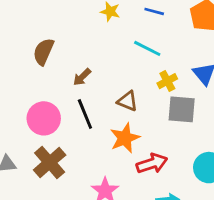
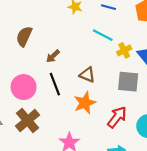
yellow cross: (167, 81) -> (124, 50), moved
red arrow: (152, 164) -> (117, 117), moved, turned -35

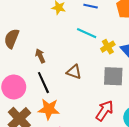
brown arrow: (53, 56) -> (40, 56), turned 112
orange star: (85, 103) -> (49, 109), moved, turned 30

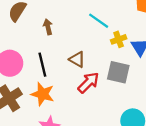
brown arrow: (40, 56) -> (48, 27), moved
red arrow: (105, 111) -> (88, 83), moved

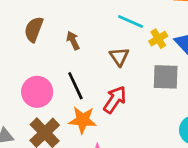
brown triangle: (77, 59) -> (119, 57), moved, turned 36
red arrow: (88, 83) -> (115, 100), moved

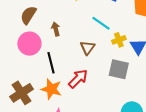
pink circle: (37, 92) -> (29, 44), moved

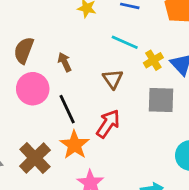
orange star: (51, 89) -> (75, 145), turned 30

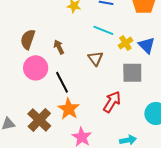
red arrow: (108, 124) -> (112, 102), moved

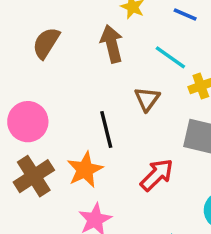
brown arrow: (59, 47) -> (112, 44), moved, size x1.5
pink circle: (36, 68) -> (28, 122), moved
black line: (62, 82) -> (106, 129), moved

